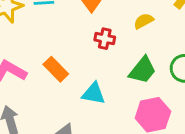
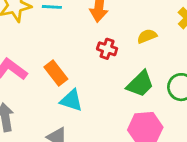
cyan triangle: (94, 94) -> (71, 100), moved

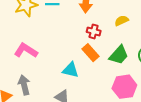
orange rectangle: (56, 73) -> (91, 53), moved

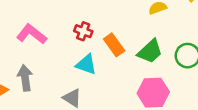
red cross: (94, 31) -> (83, 31), moved

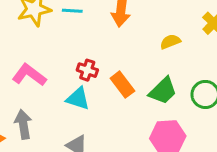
cyan triangle: (86, 64) -> (78, 98), moved

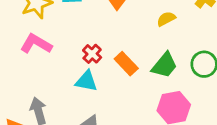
red cross: (87, 70) -> (92, 54), turned 30
pink L-shape: (29, 75) -> (36, 44), moved

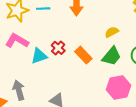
yellow semicircle: (166, 19) -> (112, 32), moved
cyan triangle: (86, 81) -> (39, 56), moved, turned -30

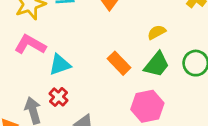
red cross: (58, 48) -> (59, 97), moved
pink hexagon: (119, 87) -> (147, 106), moved

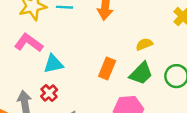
orange rectangle: (119, 63) -> (107, 69), turned 60

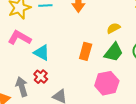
cyan triangle: (53, 64) -> (42, 53), turned 48

